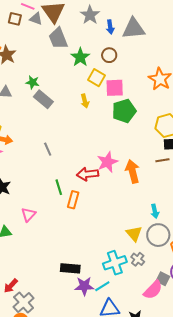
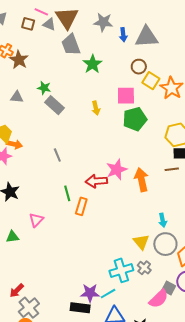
gray star: (90, 15) -> (103, 22), turned -30
brown circle: (109, 55) -> (139, 67), moved
yellow square: (96, 78) -> (151, 81), moved
black rectangle: (70, 268) -> (80, 308), moved

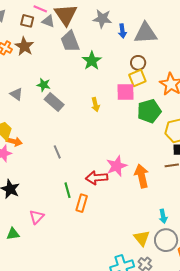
brown star: (19, 60) -> (24, 46), moved
yellow square: (151, 81) -> (137, 78), moved, turned 36
gray triangle: (17, 97) -> (16, 94), turned 32
green pentagon: (135, 119) -> (149, 111), moved

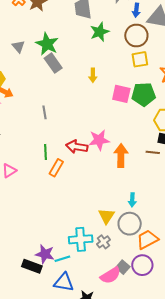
brown circle: (138, 63) -> (136, 35), moved, size x1.5
green star: (44, 85) -> (47, 44), size x1.6
pink square: (125, 92) -> (121, 94), moved

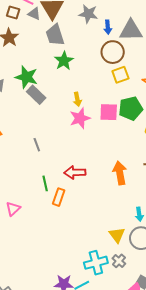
green star: (100, 32) -> (64, 61), moved
pink star: (99, 140) -> (80, 118), moved

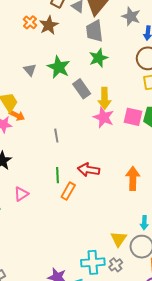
gray rectangle: (36, 95) -> (82, 89), moved
yellow arrow: (77, 99) -> (104, 98), size x1.5
pink star: (80, 118) -> (104, 117), turned 30

